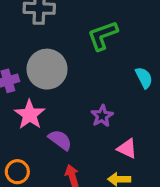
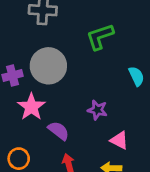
purple star: (102, 116) -> (97, 110), turned -30

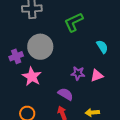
purple semicircle: (58, 131) -> (66, 94), moved
pink triangle: (119, 140) -> (97, 76), moved, turned -40

